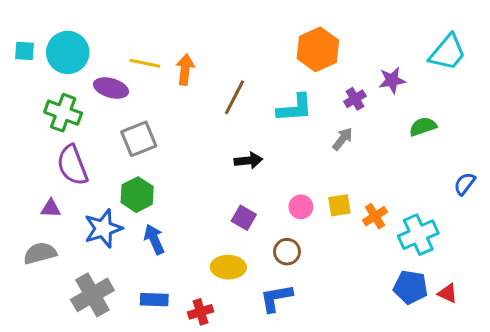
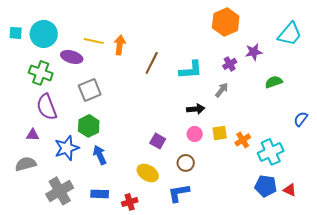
orange hexagon: (318, 49) -> (226, 22), moved
black arrow: (248, 161) -> (196, 109), moved
yellow ellipse: (228, 267) -> (148, 173), turned 30

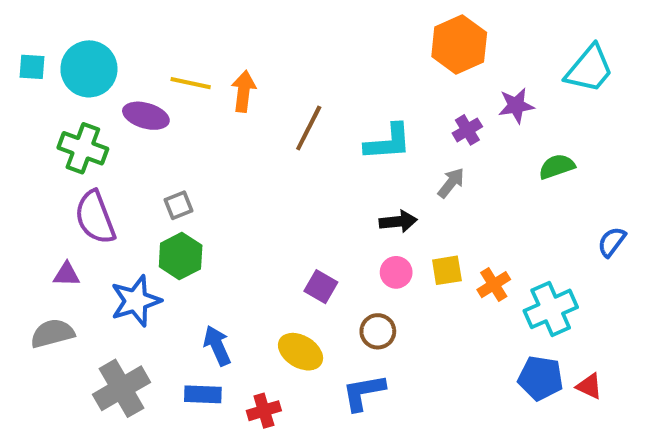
gray square: (90, 90) -> (178, 205), moved, size x0.6
blue arrow: (100, 155) -> (217, 346), moved

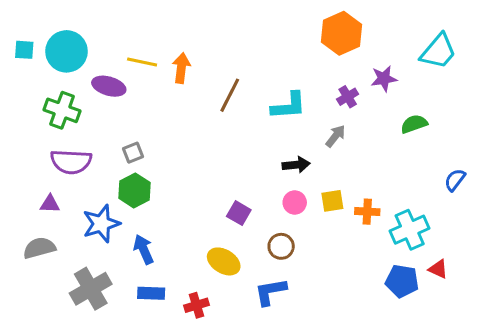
purple semicircle: (95, 217) -> (71, 162), turned -66
orange cross: (494, 285) -> (367, 212), turned 35
blue arrow: (217, 346) -> (144, 249), moved
red triangle: (589, 386) -> (438, 269), moved

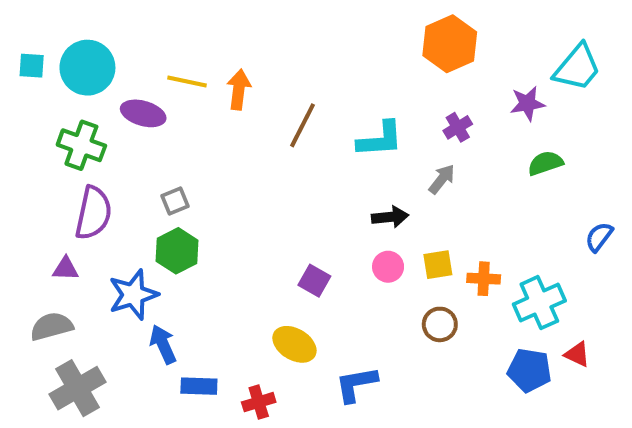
purple star: (384, 79) -> (527, 103), moved
purple semicircle: (71, 162) -> (93, 213), turned -81
brown circle: (281, 246) -> (440, 324), moved
blue arrow: (144, 249) -> (163, 344), moved
gray cross: (91, 289) -> (77, 388), moved

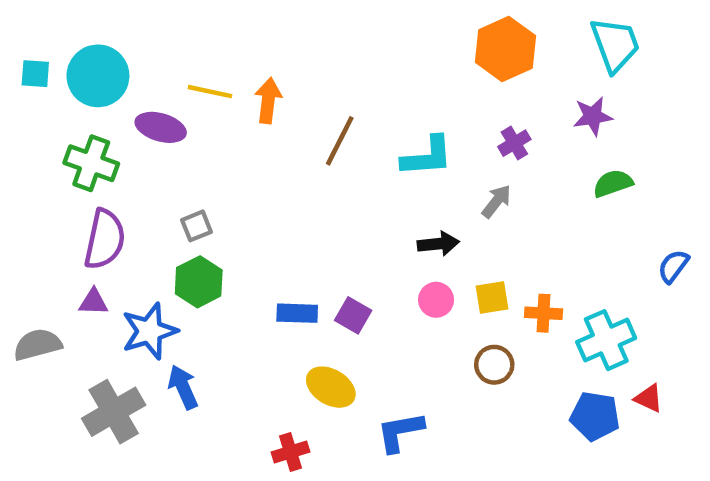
cyan trapezoid: (577, 68) -> (615, 45), moved, turned -60
purple triangle: (66, 269) -> (93, 302), moved
gray semicircle: (52, 326) -> (38, 345), moved
blue rectangle: (199, 386) -> (297, 313), moved
gray cross: (77, 388) -> (114, 412), moved

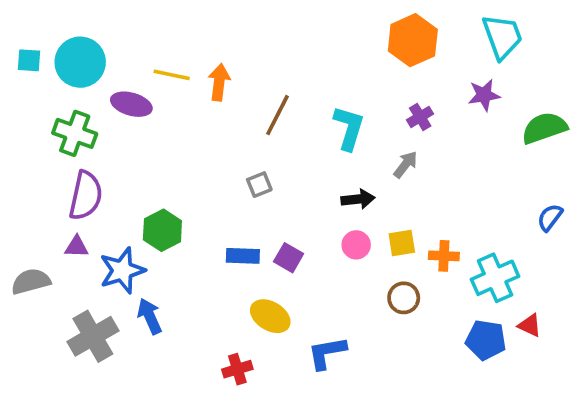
cyan L-shape: (427, 156) -> (349, 128), turned -69
green semicircle: (613, 183) -> (544, 128), moved, size x1.4
gray square: (196, 226) -> (259, 185), moved

